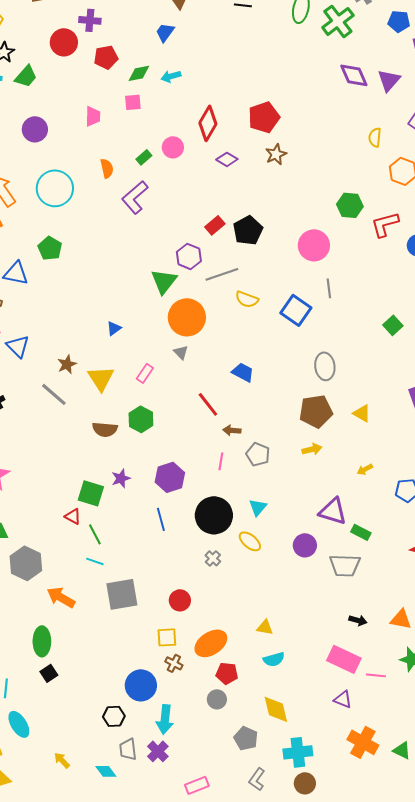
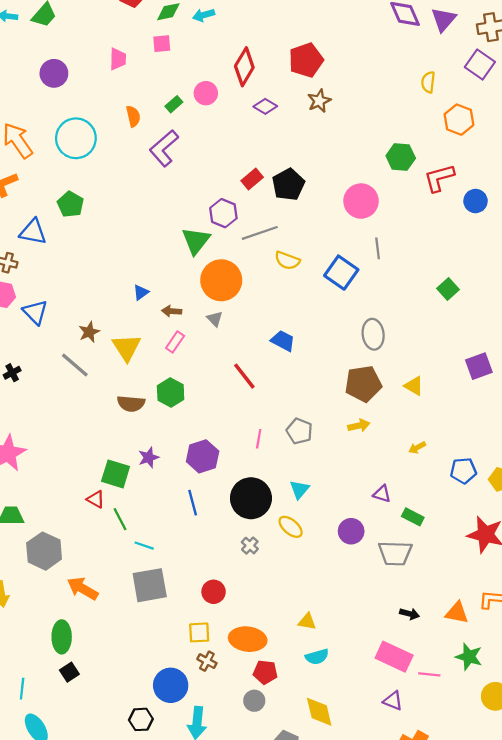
brown arrow: (232, 430) -> (172, 311), moved
purple triangle: (333, 511) -> (382, 494), size x0.6
cyan line: (95, 561) -> (144, 546), moved
orange ellipse: (211, 643) -> (248, 639), turned 40

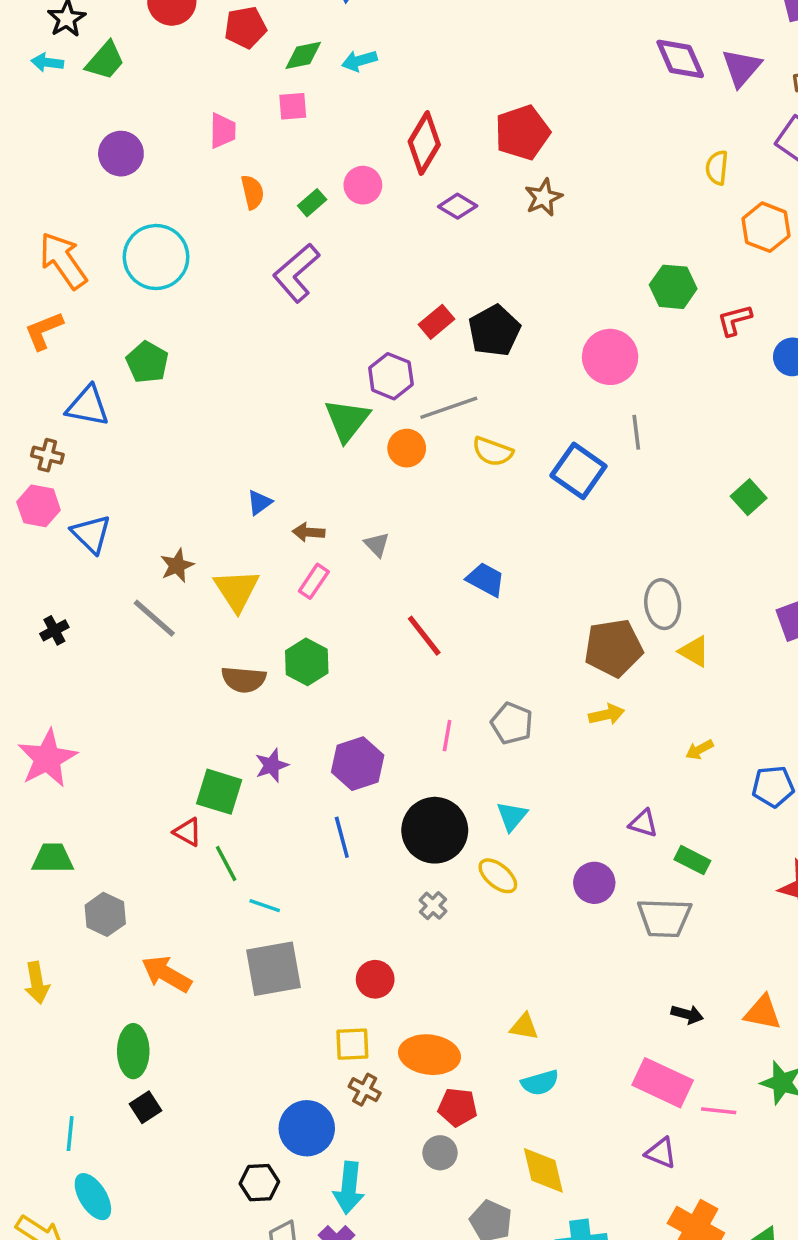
orange semicircle: (133, 116) -> (252, 192), moved
red L-shape: (439, 178) -> (735, 320), size x0.7
orange circle: (221, 280) -> (407, 448), moved, size x0.6
gray ellipse: (373, 334) -> (663, 604), moved
gray hexagon: (44, 551) -> (105, 914), size x0.7

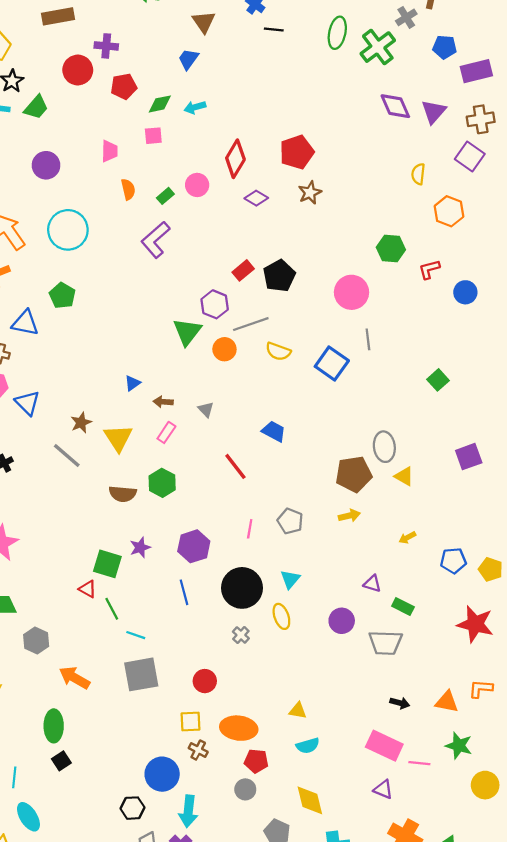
yellow ellipse: (498, 876) -> (281, 616), turned 30

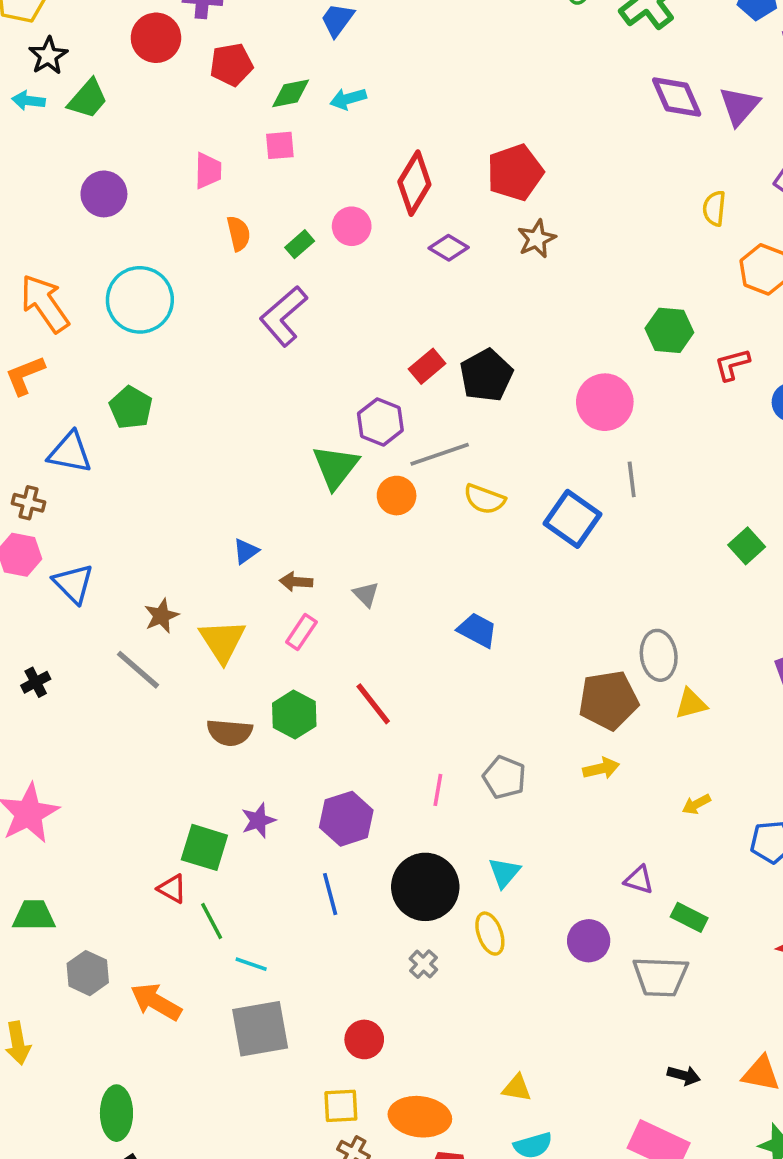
red line: (235, 466) -> (373, 704), moved
yellow triangle: (404, 476) -> (691, 704), turned -45
orange arrow: (74, 678) -> (156, 1002), moved

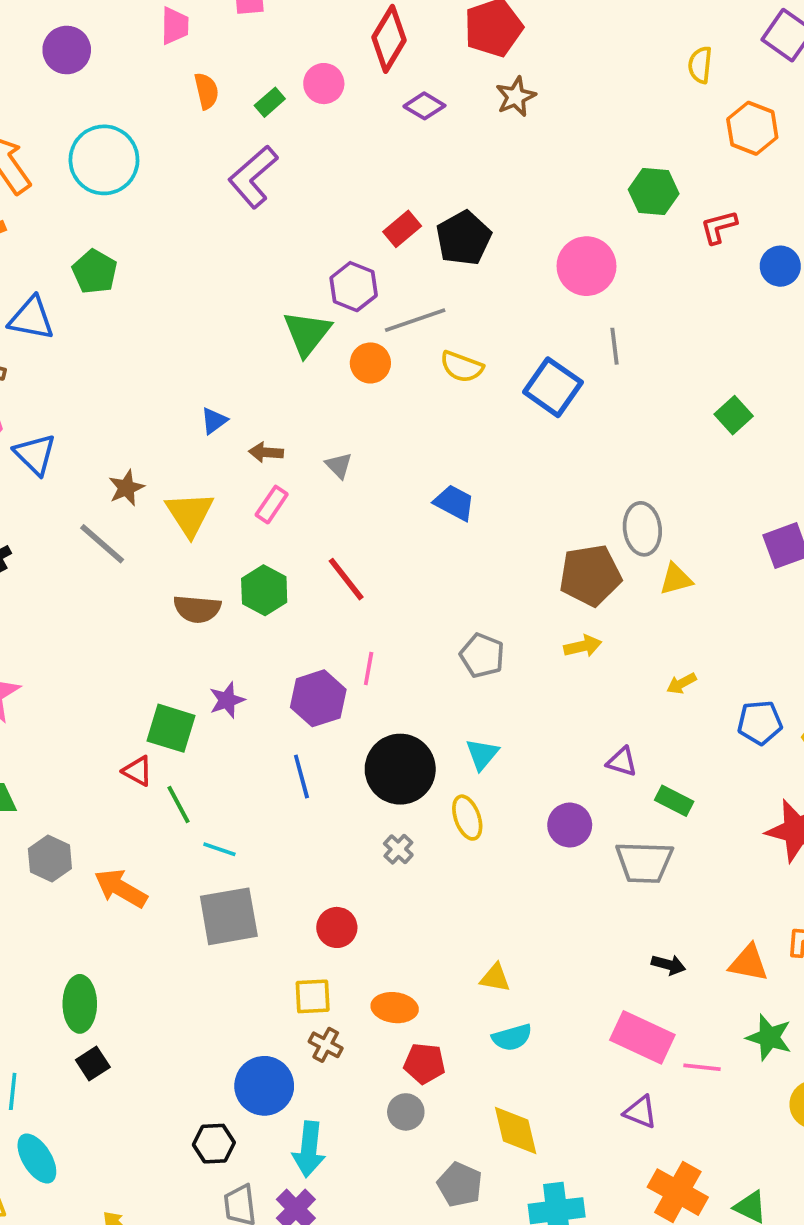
pink line: (438, 790) -> (369, 669), moved
orange ellipse: (420, 1117) -> (395, 1008), size x0.7

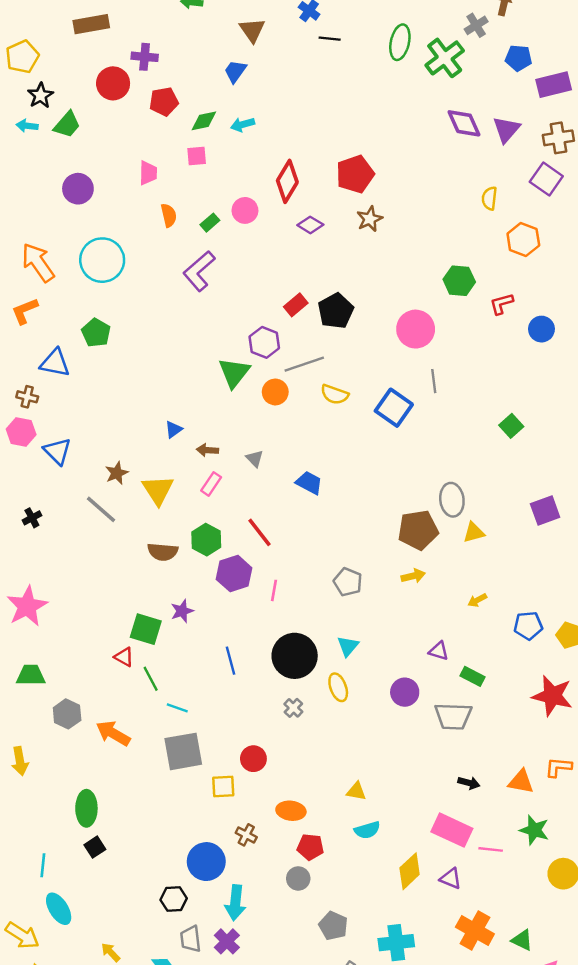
blue trapezoid: (454, 503) -> (309, 483), moved
purple hexagon: (318, 698) -> (234, 574), moved
yellow square: (313, 996) -> (223, 787), moved
yellow diamond: (516, 1131) -> (410, 871), moved, turned 60

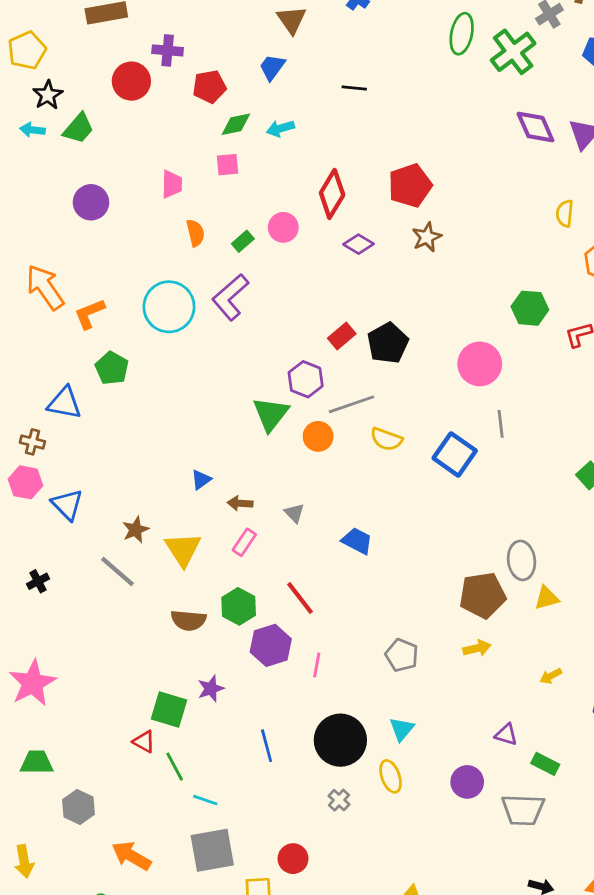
black line: (330, 39) -> (354, 88), moved
red pentagon: (164, 102) -> (209, 87), moved
cyan circle: (102, 260) -> (169, 307), moved
orange L-shape: (25, 311) -> (90, 314), moved
orange arrow: (113, 733) -> (131, 856), moved

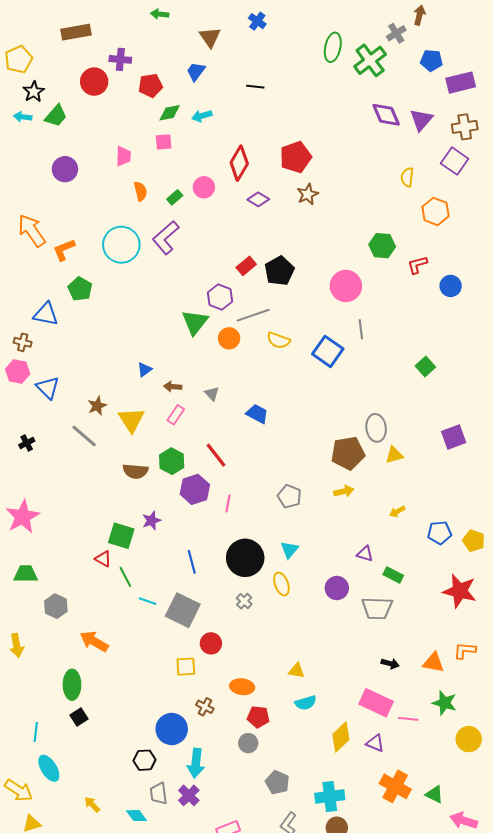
gray square: (212, 850) -> (183, 610), moved, turned 36

